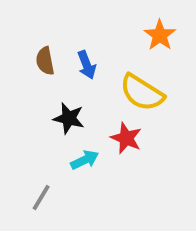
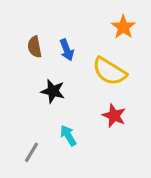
red star: (126, 138) -> (114, 116), moved
cyan arrow: (85, 160) -> (68, 135), moved, turned -95

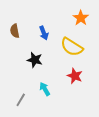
brown semicircle: (35, 47) -> (15, 31), moved

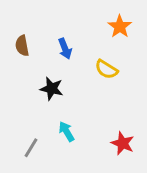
yellow semicircle: (72, 47) -> (106, 69), size x0.7
red star: (75, 76) -> (123, 143), moved

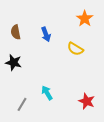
black star: (52, 89) -> (14, 62), moved

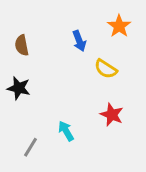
blue arrow: (46, 34) -> (79, 41), moved
red star: (87, 101) -> (112, 115), moved

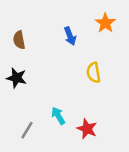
yellow semicircle: (106, 69) -> (94, 73), moved, turned 48
red star: (112, 115) -> (87, 129), moved

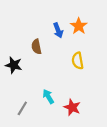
orange star: (105, 23) -> (79, 26), moved
brown semicircle: (19, 40) -> (36, 47), moved

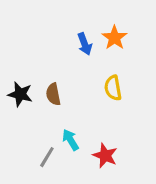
brown semicircle: (36, 47) -> (53, 94), moved
gray line: (22, 108) -> (47, 157), moved

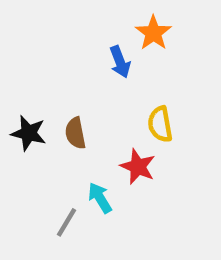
orange star: (115, 38) -> (153, 33), moved
red star: (105, 156) -> (138, 167), moved

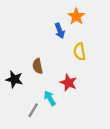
yellow semicircle: (160, 124) -> (80, 52), moved
black star: (29, 133) -> (14, 79), moved

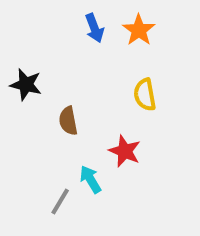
blue arrow: (60, 31) -> (94, 28), moved
black star: (14, 79) -> (26, 85), moved

